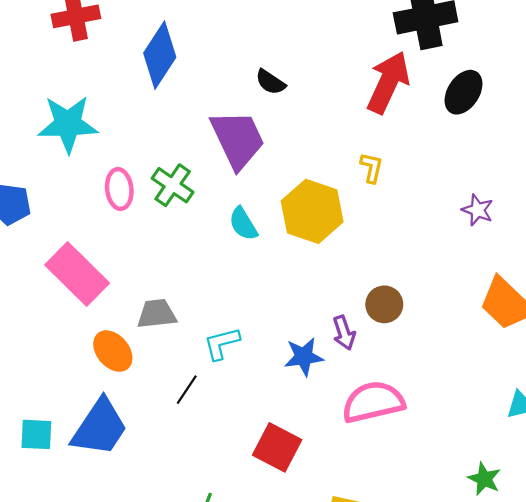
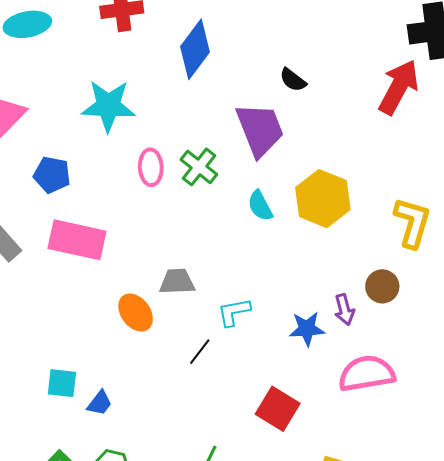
yellow L-shape: (372, 168) -> (412, 222), moved, size x1.8
pink rectangle: (77, 274) -> (77, 240), moved, turned -36
blue trapezoid: (100, 427) -> (100, 403), moved, size x0.5

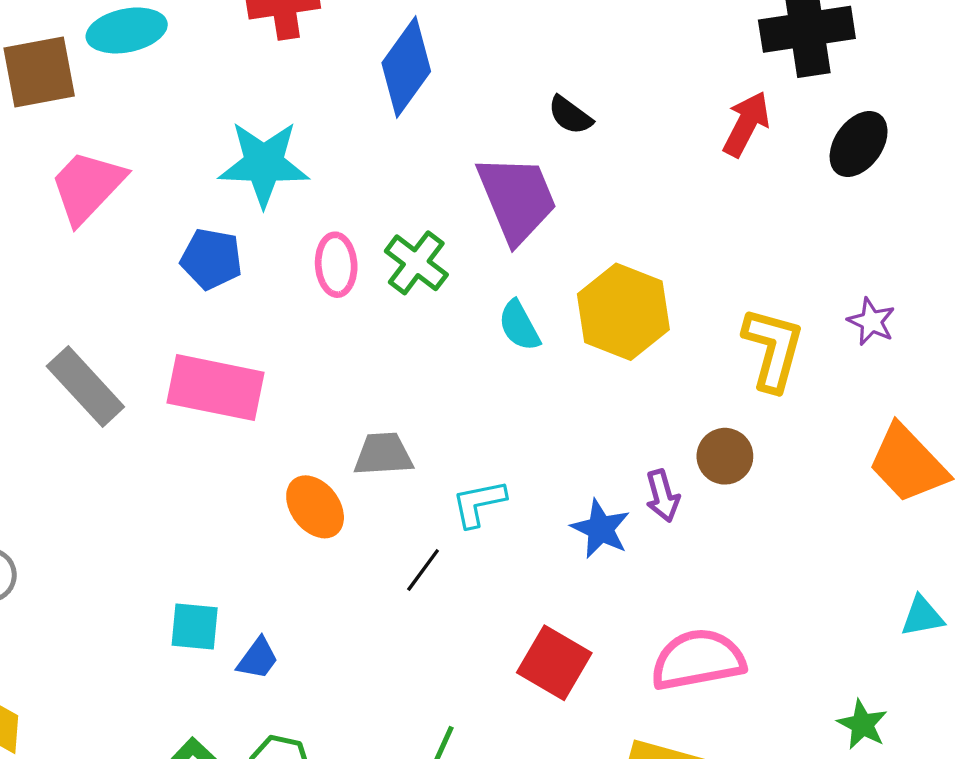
red arrow: (399, 87) -> (746, 124), size x0.7
blue pentagon: (52, 175) -> (211, 259), moved
blue star: (307, 329) -> (601, 529), turned 30
pink semicircle: (367, 373) -> (698, 660), moved

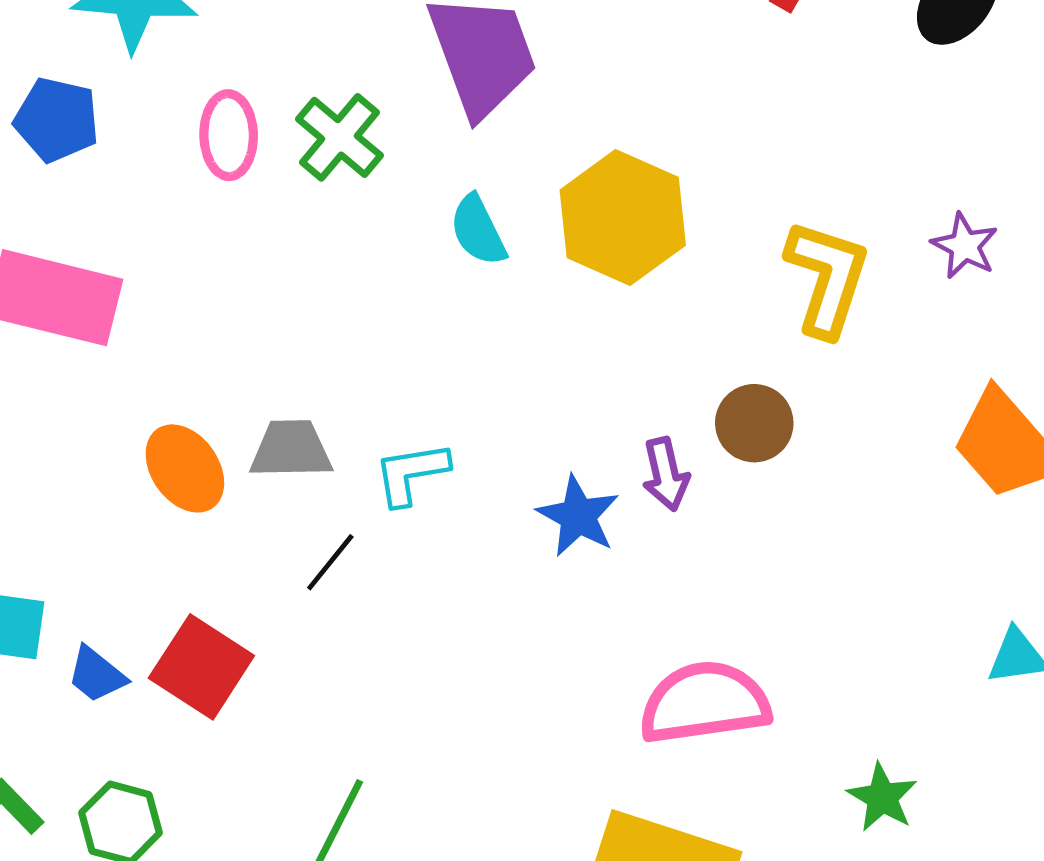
gray trapezoid: (383, 454) -> (291, 449), moved
blue trapezoid: (258, 659) -> (97, 675), turned 90
red square: (554, 663) -> (201, 667), moved
green star: (862, 724) -> (882, 797), moved

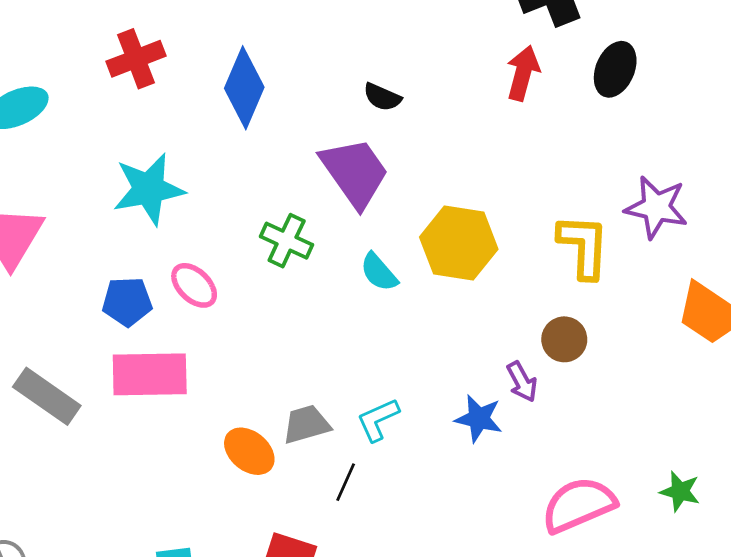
blue pentagon: (57, 120) -> (127, 302), moved
pink ellipse: (229, 135) -> (194, 285), moved, turned -30
purple star: (965, 246) -> (656, 207), size x1.6
green star: (882, 797) -> (680, 491), moved

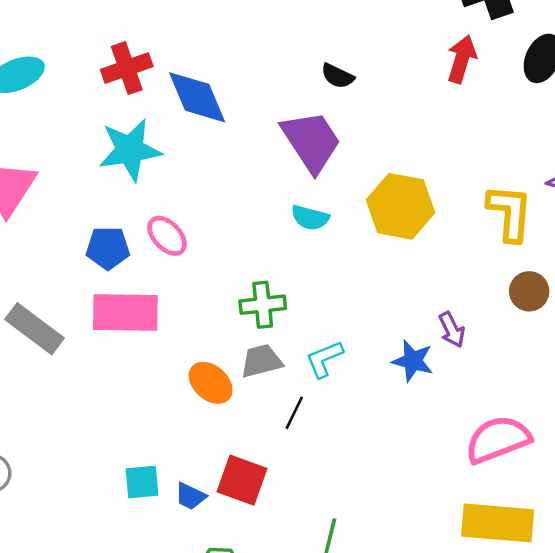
red cross: (136, 59) -> (127, 68), moved
blue diamond: (244, 88) -> (197, 97), moved, turned -48
green cross: (287, 241) -> (263, 305), moved, turned -33
cyan semicircle: (379, 272) -> (310, 218), moved, turned -36
brown circle: (564, 339) -> (529, 291), moved

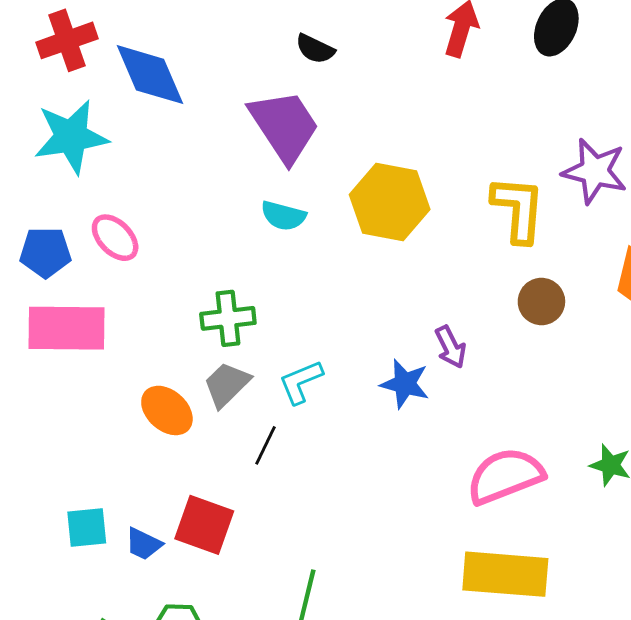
gray trapezoid: (261, 361) -> (227, 384), turned -30

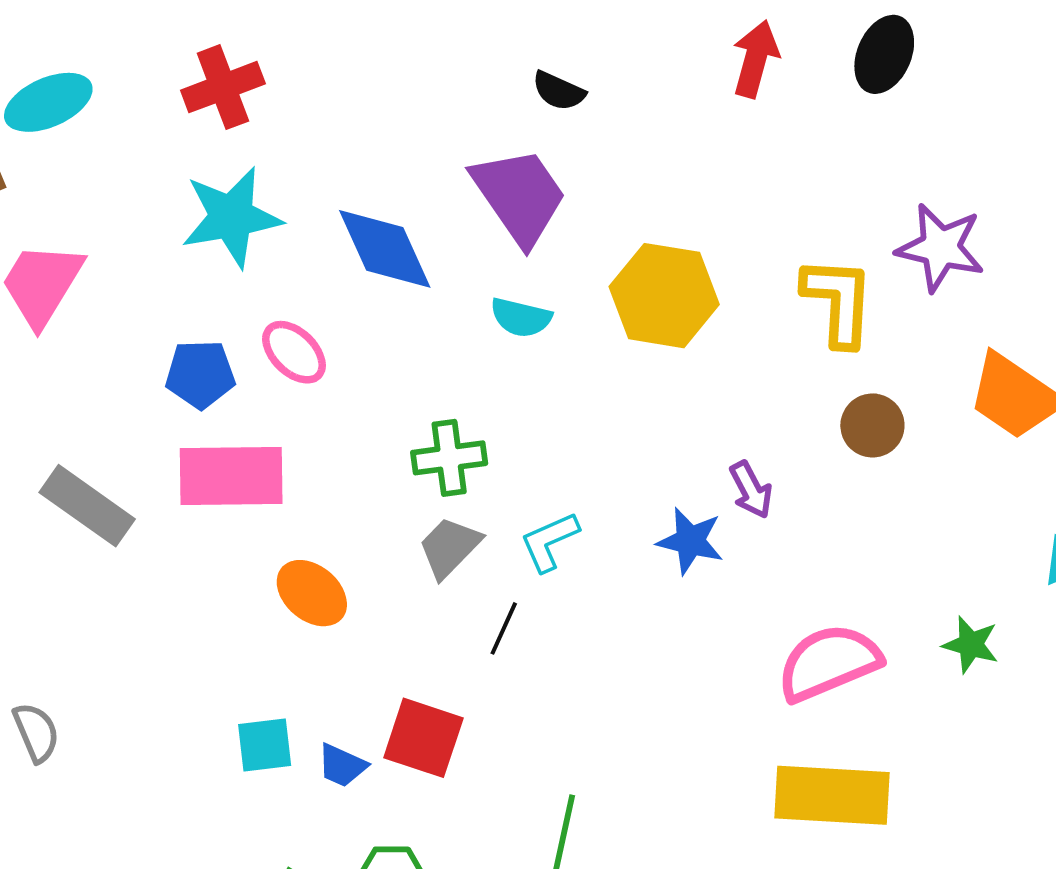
blue diamond: (150, 75) -> (385, 249), moved
orange ellipse: (167, 410) -> (312, 593), moved

